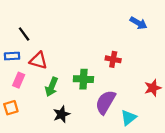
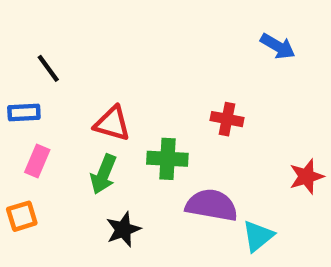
red triangle: (38, 60) -> (112, 124), moved
purple semicircle: (105, 102) -> (212, 205), turned 70

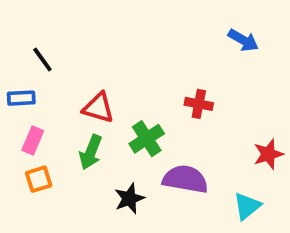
green cross: (167, 159) -> (147, 139), turned -36
orange square: (22, 216) -> (39, 179), moved
black star: (123, 229) -> (129, 198), moved
cyan triangle: (258, 236) -> (247, 206), moved

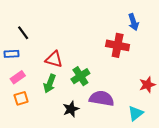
blue arrow: (243, 40) -> (133, 22), turned 42
red cross: (199, 104) -> (118, 45), moved, size x1.5
pink rectangle: (33, 141) -> (18, 77), turned 32

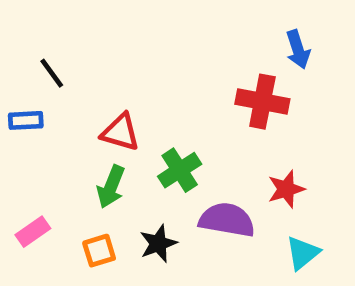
pink rectangle: (18, 77) -> (33, 232), moved
red star: (147, 85) -> (286, 189), moved
orange square: (21, 98) -> (99, 251), moved

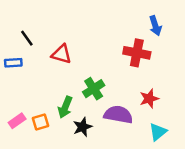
red triangle: (120, 132) -> (61, 54), moved
green arrow: (111, 187) -> (65, 107), moved
orange square: (99, 251) -> (40, 122), moved

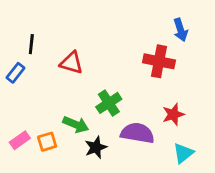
black line: (27, 38) -> (31, 44), turned 42
blue rectangle: (13, 63) -> (16, 73), turned -49
green arrow: (65, 107) -> (76, 124), turned -90

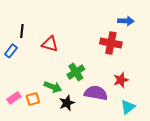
blue arrow: (180, 30) -> (126, 21), turned -70

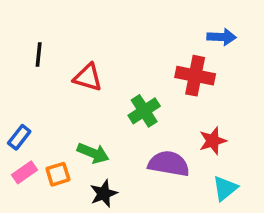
blue rectangle: (11, 51) -> (19, 137), moved
green cross: (76, 72) -> (144, 111), moved
black star: (67, 103) -> (104, 194), moved

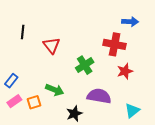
red triangle: (88, 77) -> (52, 45), turned 36
red star: (213, 141) -> (125, 71), moved
black star: (104, 194) -> (74, 114), moved

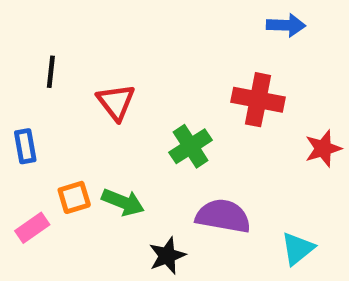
blue arrow: (130, 22) -> (286, 25), moved
red star: (125, 71) -> (323, 149), moved
blue rectangle: (11, 81) -> (25, 146), moved, turned -48
orange square: (34, 102) -> (74, 197), moved

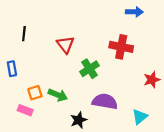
red triangle: (116, 102) -> (65, 45), moved
red star: (323, 149) -> (152, 80), moved
pink rectangle: (32, 228) -> (25, 110), moved, turned 56

